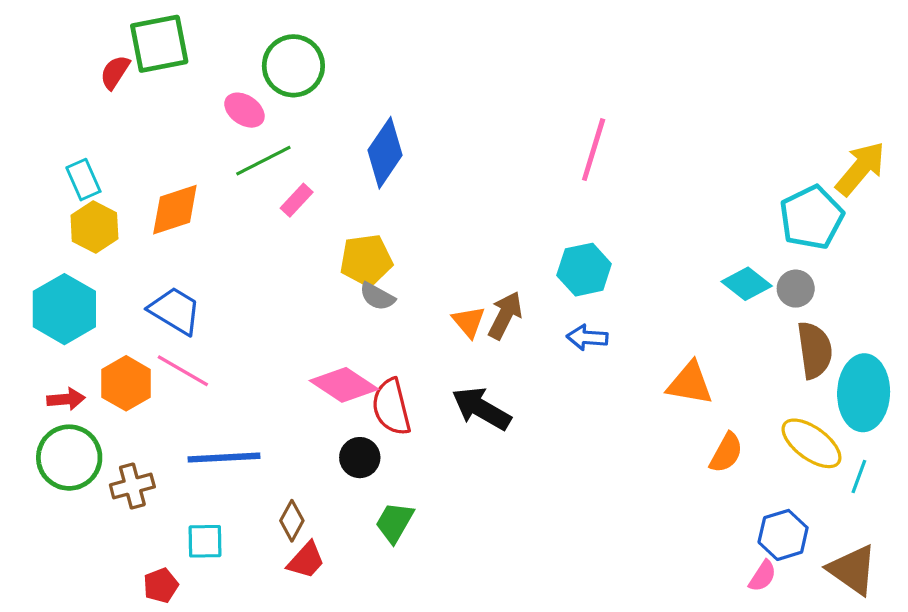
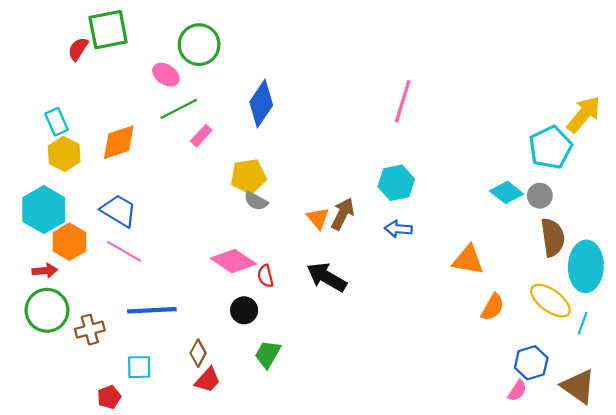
orange hexagon: (126, 383) -> (69, 242), moved
red semicircle: (391, 407) -> (266, 276), size x0.6

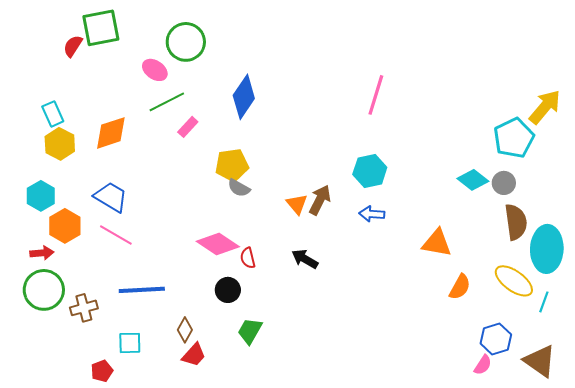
cyan hexagon: (44, 210) -> (41, 196), size x0.7
black arrow: (327, 277) -> (305, 259), size x0.7

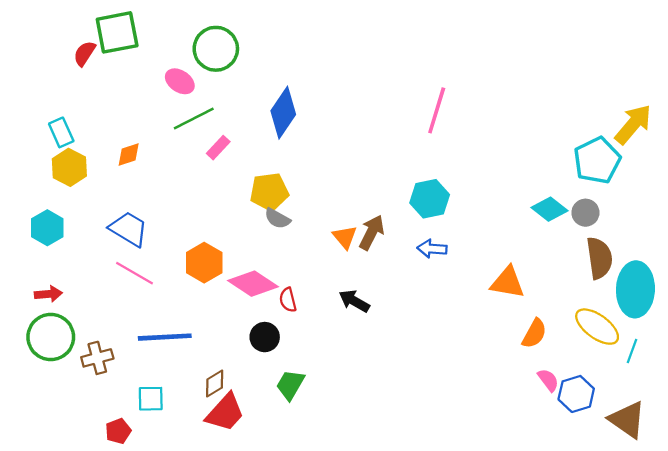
orange diamond: (111, 133) -> (129, 155), size x0.6
orange hexagon: (65, 226) -> (204, 263), moved
brown diamond: (185, 330) -> (215, 384), turned 30
red trapezoid: (194, 355) -> (225, 413), size x1.4
pink semicircle: (483, 365) -> (548, 380), moved, turned -70

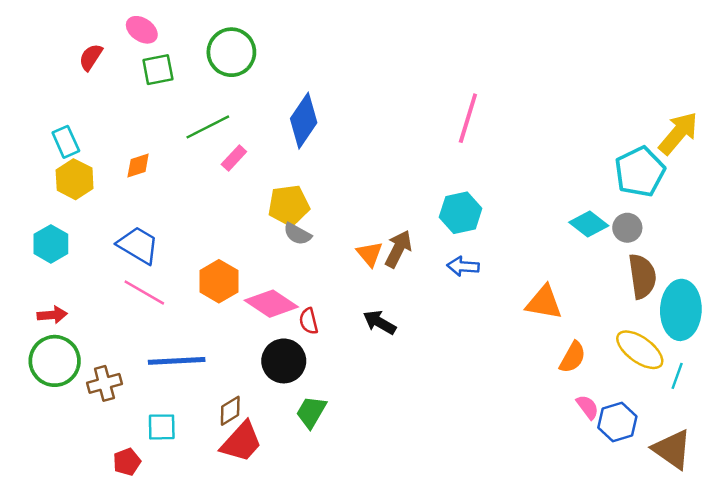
green square: (117, 32) -> (158, 70), moved, size x0.7
pink ellipse: (180, 81) -> (142, 30), moved
black circle: (265, 337) -> (284, 361), size x1.4

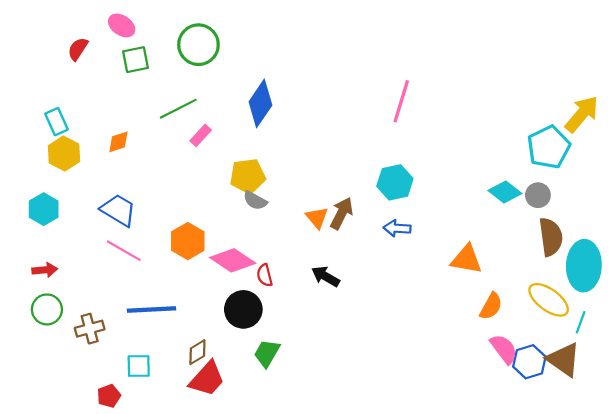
green circle: (55, 361) -> (47, 309), size x0.7
pink semicircle: (588, 407) -> (504, 349), size x1.4
brown triangle: (672, 449) -> (564, 360), moved

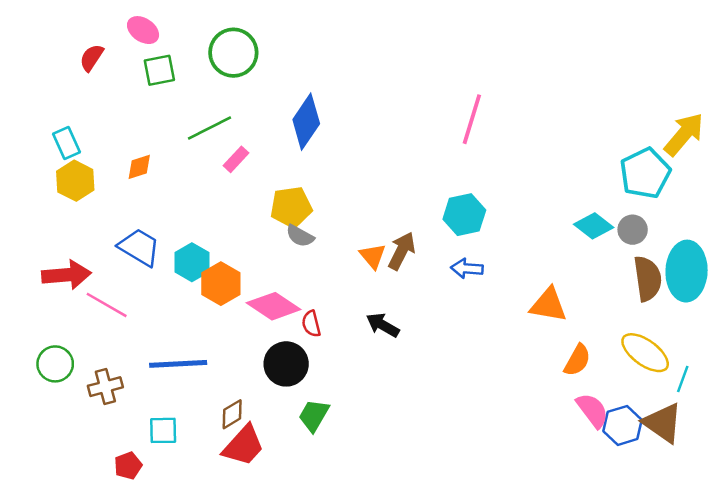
cyan hexagon: (44, 209) -> (192, 262), moved
pink line: (124, 251) -> (107, 305), moved
cyan ellipse: (584, 266) -> (687, 271), moved
red arrow: (45, 270) -> (66, 275), moved, size x1.6

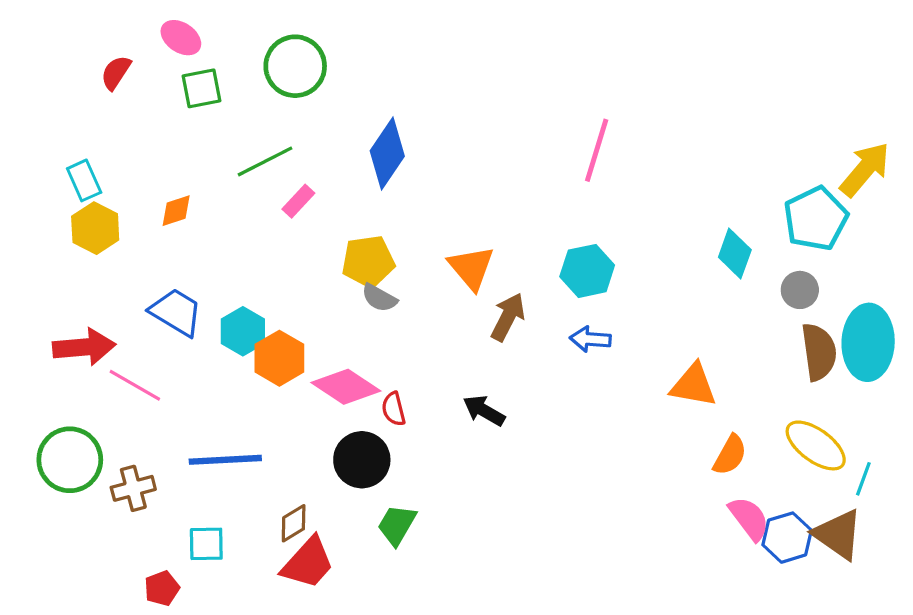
cyan diamond: (594, 226) -> (735, 253), moved, turned 72
orange triangle: (373, 256) -> (471, 268), moved, size x1.4
green circle: (55, 364) -> (70, 460), size x1.4

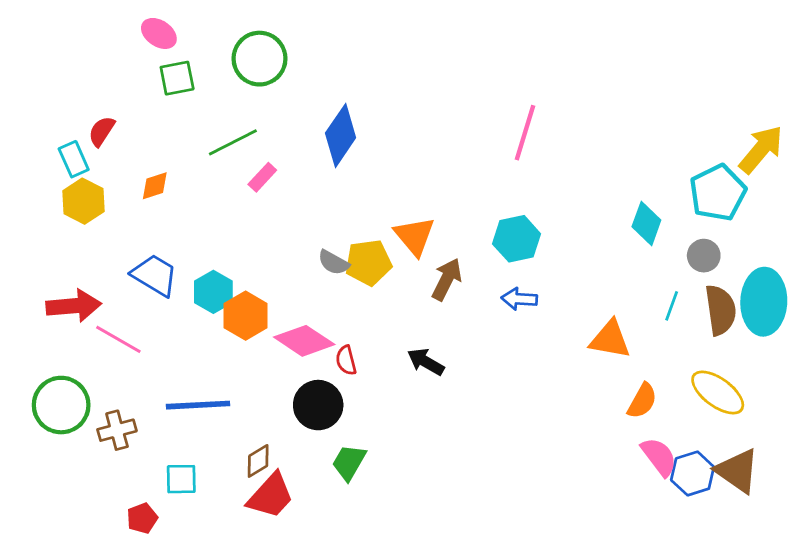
red semicircle: (116, 73) -> (102, 131), moved
yellow pentagon: (368, 261) -> (368, 263), moved
cyan line: (863, 479) -> (672, 306), moved

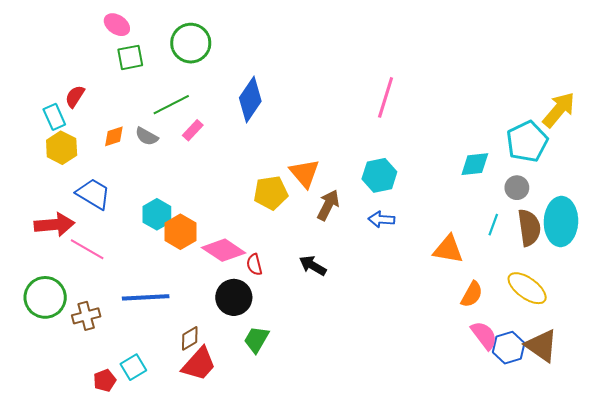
cyan diamond: (646, 223) -> (475, 164), turned 64
gray semicircle: (334, 263) -> (147, 136), moved
blue trapezoid: (155, 275) -> (93, 194), moved
cyan square: (181, 479) -> (133, 367), moved, turned -30

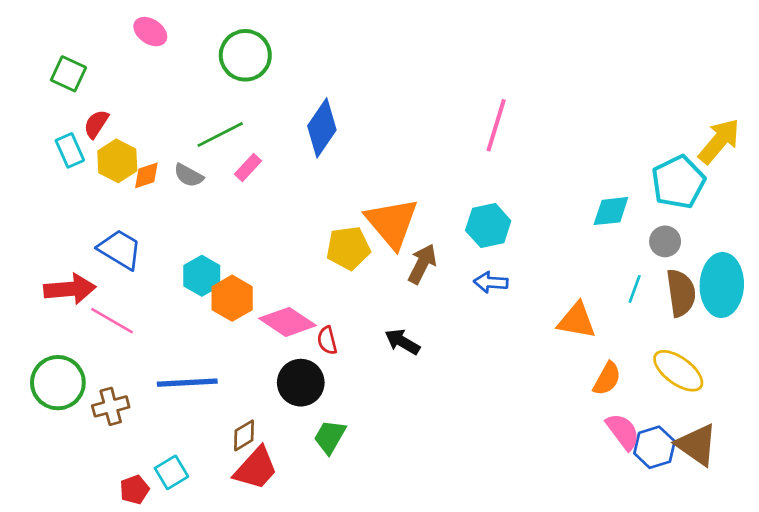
green square: (130, 57) -> (68, 74), moved, turned 36
yellow hexagon: (62, 148) -> (117, 161), moved
orange triangle: (305, 173) -> (392, 223), size x1.4

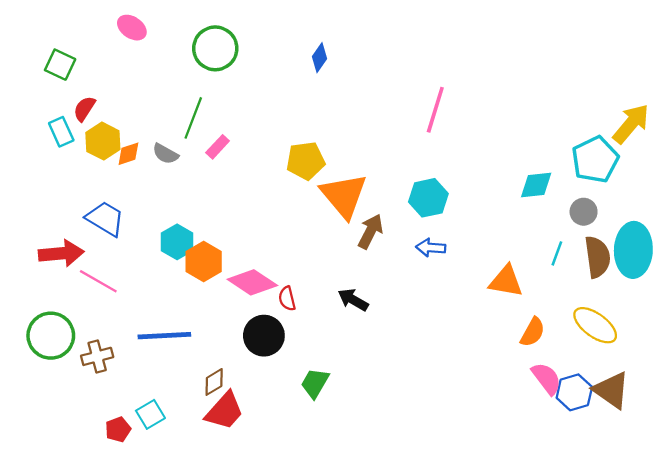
blue diamond: (322, 128) -> (319, 58), moved, size x0.6
green line: (220, 135) -> (193, 118), turned -42
yellow pentagon: (348, 248) -> (306, 161), moved
green trapezoid: (330, 437) -> (315, 383), moved

